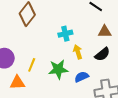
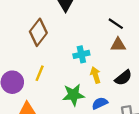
brown triangle: (105, 32) -> (118, 45), moved
yellow line: (32, 65) -> (40, 73), moved

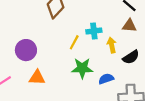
yellow line: (40, 73) -> (74, 42), moved
yellow arrow: (95, 75) -> (112, 45), moved

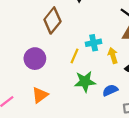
purple circle: (26, 50) -> (35, 59), moved
orange triangle: (37, 78) -> (40, 95), turned -35

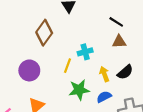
yellow arrow: (113, 56) -> (104, 74), moved

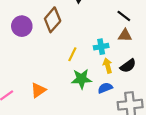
cyan cross: (85, 52) -> (101, 47), moved
purple circle: (29, 70) -> (22, 26), moved

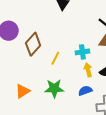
brown diamond: (53, 20) -> (33, 44), moved
green star: (81, 79) -> (54, 88), moved

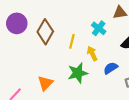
cyan cross: (82, 52) -> (99, 28), turned -32
yellow arrow: (88, 70) -> (92, 54), moved

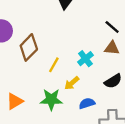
yellow arrow: (92, 54) -> (72, 83), turned -120

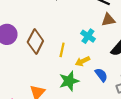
yellow arrow: (72, 83) -> (83, 61), turned 32
blue semicircle: (87, 103) -> (101, 75), turned 88

